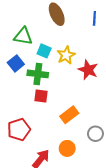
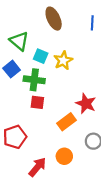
green triangle: (23, 36) -> (19, 41), turned 30
red star: (88, 70) -> (86, 104), moved

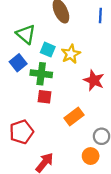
red star: (86, 104) -> (94, 80), moved
orange circle: (64, 156) -> (91, 156), moved

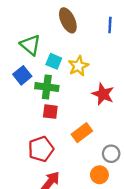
red pentagon: (21, 132) -> (41, 149), moved

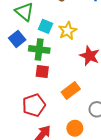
orange circle: (99, 175) -> (75, 128), moved

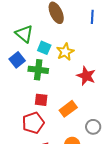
red square: (42, 72) -> (41, 100), moved

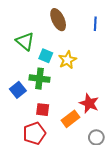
blue square: (17, 60) -> (18, 90), moved
red star: (86, 76) -> (89, 103), moved

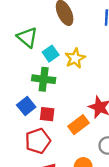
cyan square: (46, 56) -> (51, 54), turned 32
blue square: (18, 90) -> (26, 106), moved

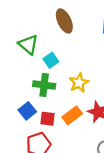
yellow star: (75, 58) -> (79, 83), moved
orange rectangle: (79, 125) -> (72, 115), moved

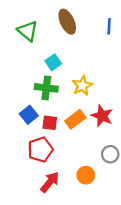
green triangle: (28, 45) -> (28, 31), moved

